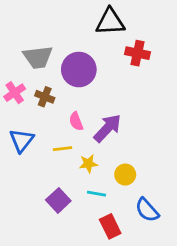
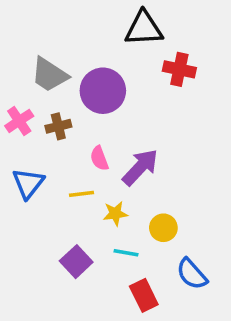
gray trapezoid: (38, 57) -> (49, 75), turned 40
brown cross: (45, 97) -> (58, 126), turned -36

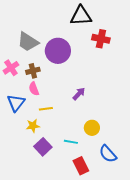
pink semicircle: (99, 158) -> (34, 89), moved
purple arrow: (140, 167) -> (79, 94), size x0.6
yellow star: (115, 214) -> (33, 126), moved

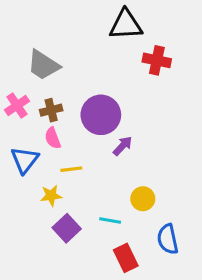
purple circle: (58, 51) -> (101, 115), moved
blue semicircle: (108, 154) -> (168, 239), turned 30

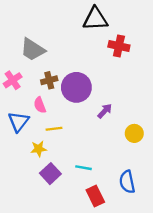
brown cross: (51, 110) -> (49, 80), moved
purple arrow: (123, 146) -> (105, 111), moved
yellow circle: (143, 199) -> (134, 133), moved

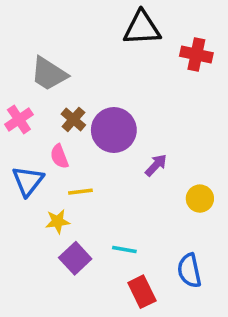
red cross: (119, 46) -> (196, 54), moved
brown cross: (49, 80) -> (73, 119), turned -35

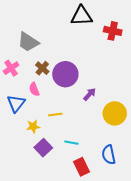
yellow line: (80, 192) -> (55, 114), moved
yellow circle: (200, 199) -> (115, 113), size x1.5

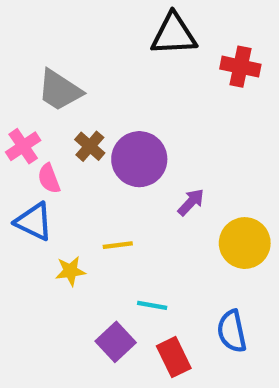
pink semicircle: (34, 89) -> (49, 178), moved
blue triangle: (16, 103) -> (34, 222), turned -42
purple square: (43, 148) -> (116, 342), moved

